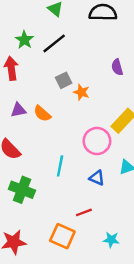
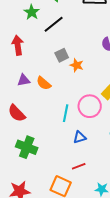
green star: (24, 40) -> (32, 12), moved
cyan line: (60, 166) -> (66, 113), moved
blue triangle: (97, 178) -> (80, 137), moved, turned -40

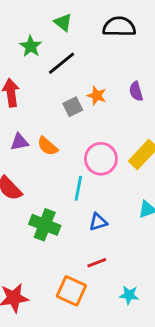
orange star: (77, 65) -> (97, 96), moved
pink circle: (90, 106) -> (101, 159), moved
green cross: (27, 147) -> (45, 225), moved

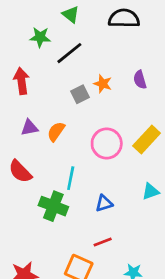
green star: (31, 46) -> (40, 37), turned -30
orange semicircle: (48, 146) -> (56, 132), turned 84
cyan line: (78, 188) -> (71, 178), moved

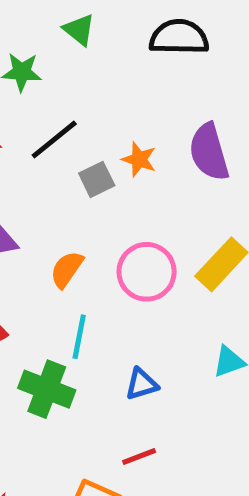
black line: (69, 53) -> (54, 139), moved
purple semicircle: (140, 80) -> (209, 152), size x1.6
orange semicircle: (56, 132) -> (67, 269), moved

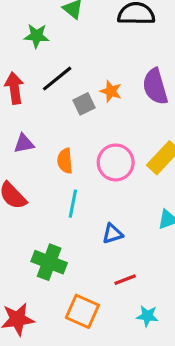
orange semicircle: (67, 269) -> (65, 161), turned -40
green cross: (47, 389) -> (49, 262), moved
red line: (139, 457) -> (125, 280), moved

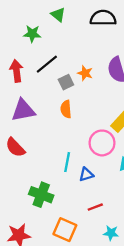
purple triangle: (24, 143) -> (23, 110), size x1.6
orange semicircle: (65, 161) -> (66, 109), moved
pink circle: (116, 162) -> (102, 143), moved
cyan line: (73, 204) -> (67, 162), moved

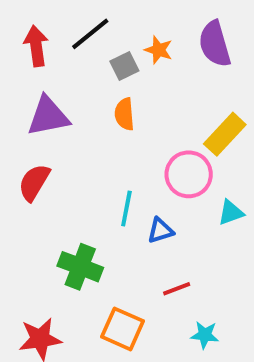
red semicircle: (15, 147) -> (34, 182), turned 75

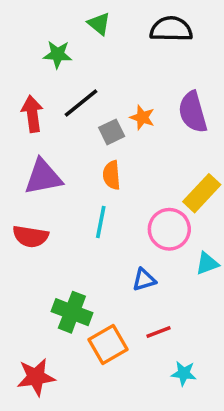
red semicircle: (34, 182) -> (31, 236), turned -112
cyan line: (126, 208) -> (101, 222), moved
orange square: (122, 329) -> (108, 345), moved, turned 36

